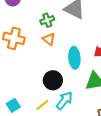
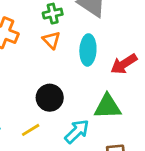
cyan ellipse: (74, 58) -> (88, 50), moved
cyan arrow: (64, 101) -> (77, 131), moved

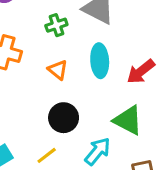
orange triangle: (51, 40) -> (58, 70), moved
green triangle: (107, 107) -> (128, 120), turned 36

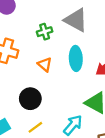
black circle: (64, 118) -> (30, 99), moved

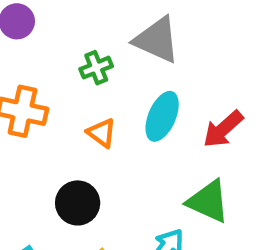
cyan ellipse: (76, 58) -> (162, 116), turned 30

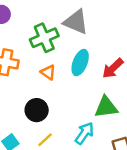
green cross: (96, 68) -> (44, 38), size x1.6
green triangle: (208, 201) -> (106, 107), turned -30

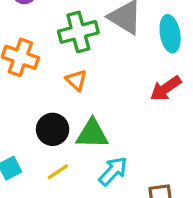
cyan ellipse: (80, 63) -> (170, 34), moved, turned -40
green triangle: (106, 107) -> (92, 134), moved

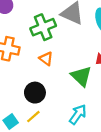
green triangle: (92, 134) -> (81, 76), moved, turned 50
yellow line: (58, 172) -> (33, 117), moved

